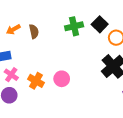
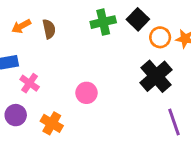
pink cross: (11, 75) -> (30, 83), moved
orange cross: (36, 81) -> (52, 123), moved

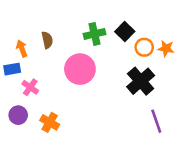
orange arrow: (21, 26) -> (22, 48), moved, turned 98
pink circle: (86, 93) -> (80, 69), moved, size x1.6

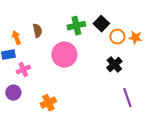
black cross: (141, 81) -> (114, 65), size x0.7
pink cross: (30, 87) -> (23, 70), turned 32
orange cross: (50, 122) -> (48, 103), moved, turned 35

